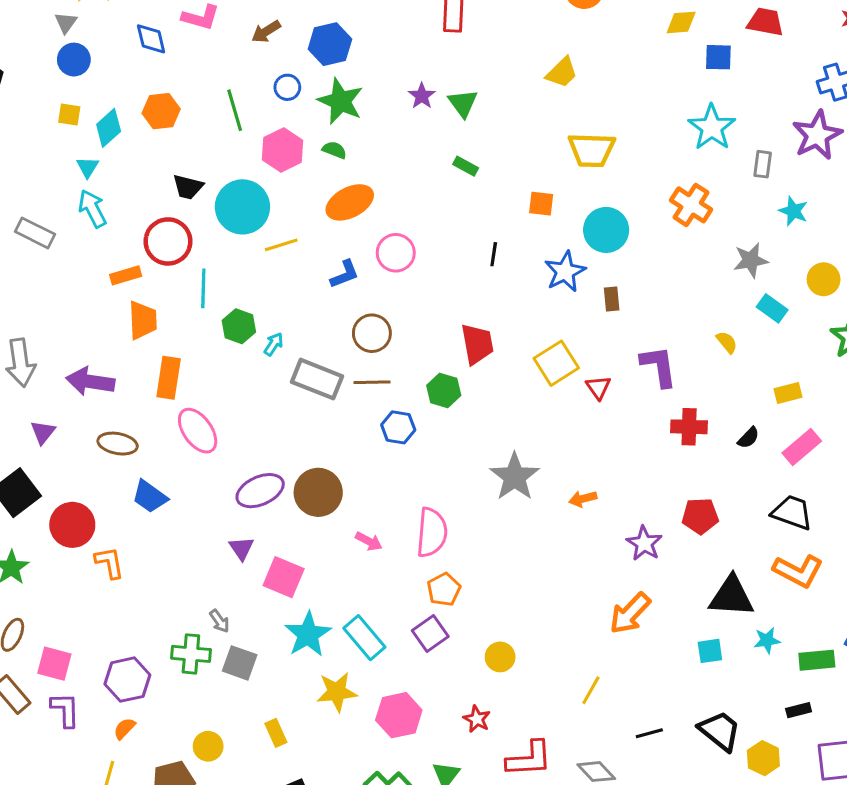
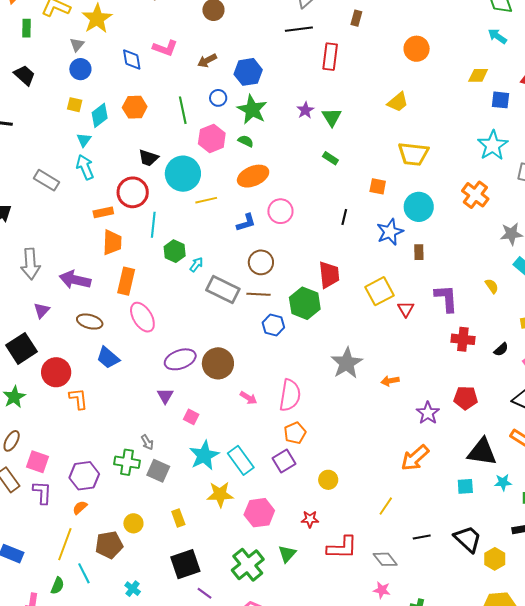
green hexagon: (444, 390) -> (305, 303), size x1.4
pink square: (284, 577) -> (191, 417), size x0.6
red star: (477, 719) -> (310, 519), turned -30

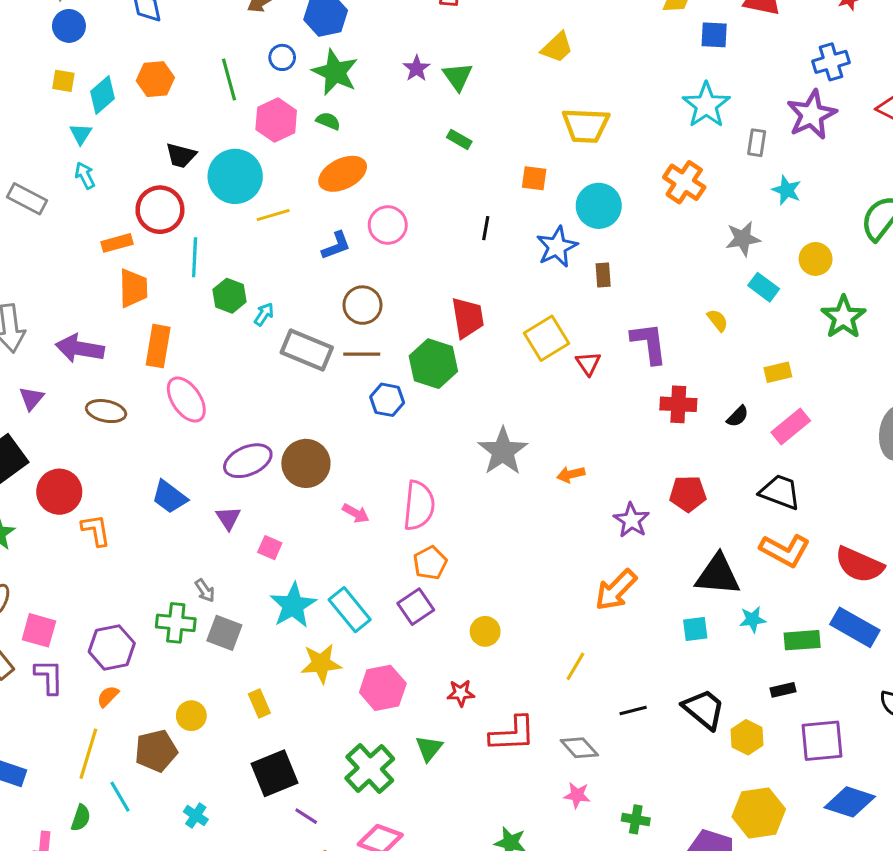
cyan arrow: (85, 167) -> (85, 175), size x0.7
blue trapezoid: (108, 358) -> (169, 497), moved

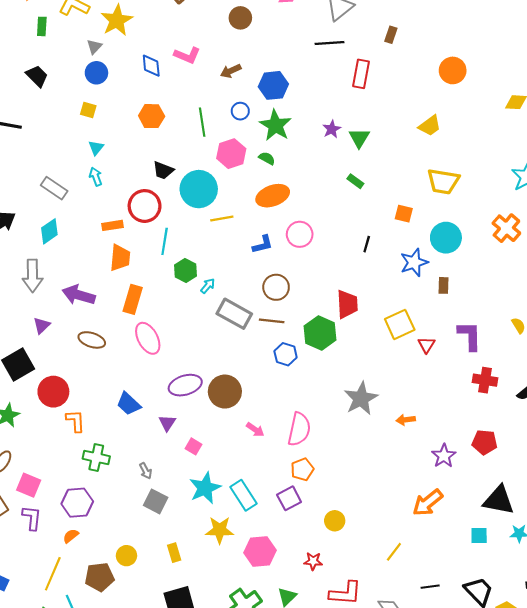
cyan diamond: (103, 95) -> (49, 231), moved
green cross: (176, 623) -> (96, 458), moved

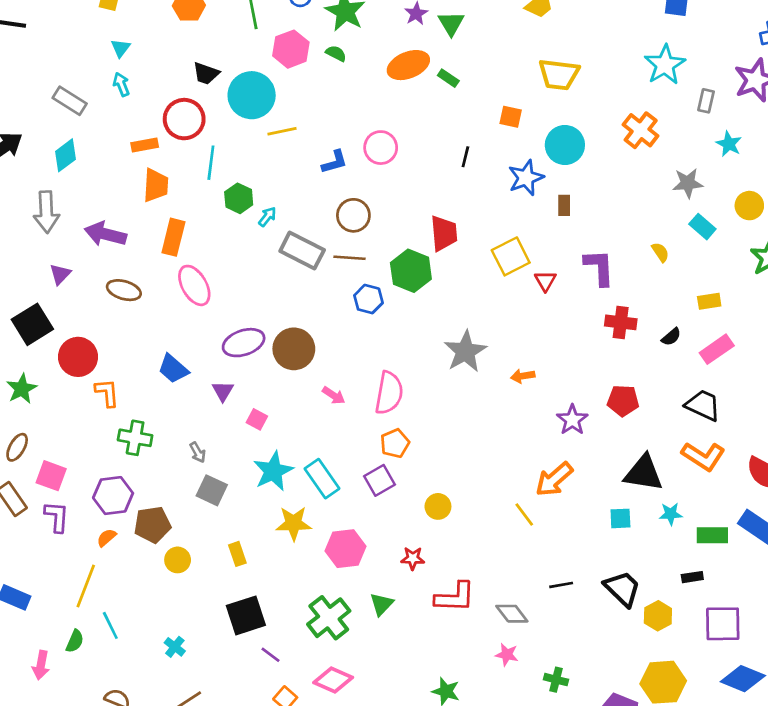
orange ellipse: (273, 196) -> (408, 65), moved
yellow line: (394, 552) -> (524, 515), moved, turned -72
brown pentagon: (99, 577) -> (152, 525), moved

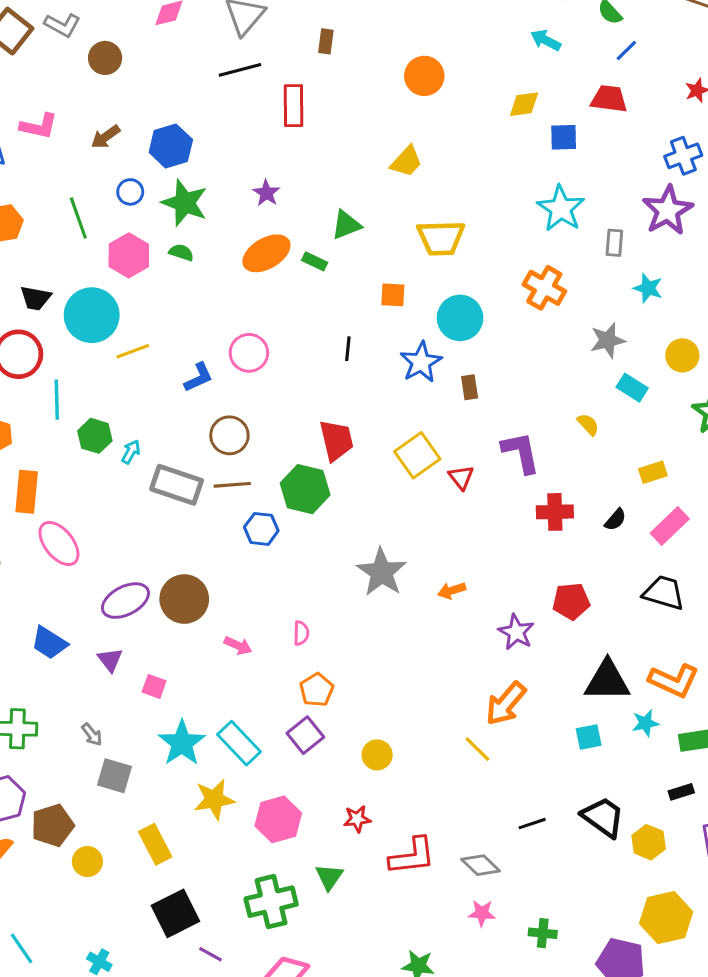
green triangle: (451, 23) -> (346, 225), moved, turned 48
pink semicircle: (389, 393) -> (301, 633), size x0.5
orange L-shape: (703, 456) -> (674, 681), moved
yellow rectangle: (237, 554) -> (155, 844), size x1.4
green cross: (329, 618) -> (271, 902), turned 33

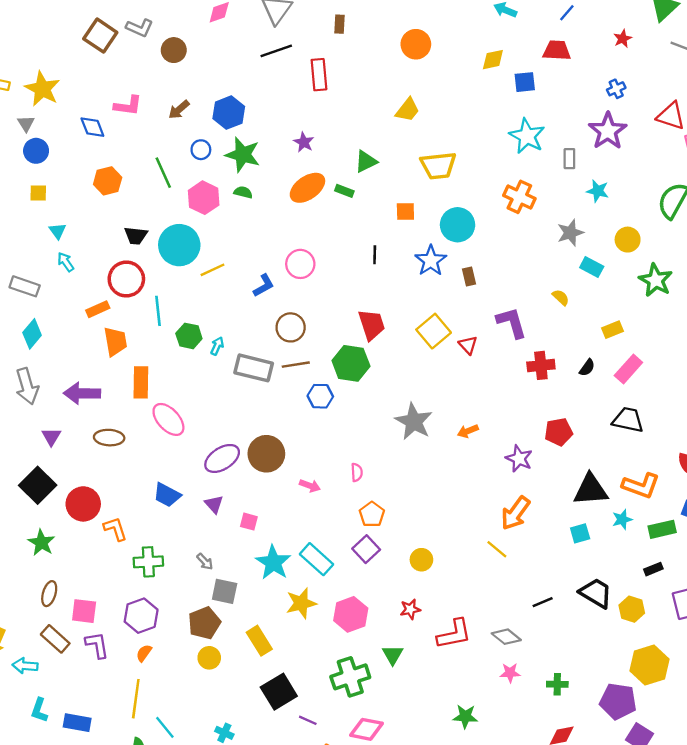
blue cross: (683, 156) -> (616, 89), size x0.7
brown pentagon: (52, 825) -> (204, 623), moved

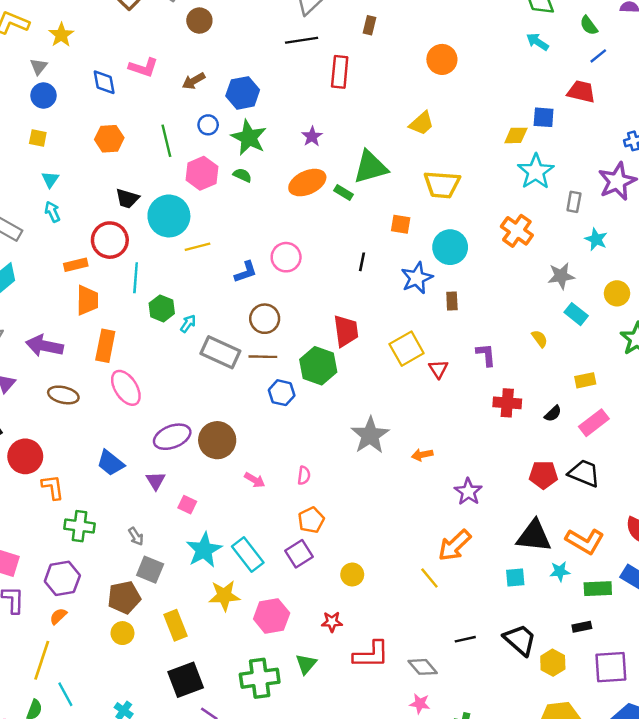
yellow diamond: (493, 60) -> (516, 135), moved
yellow star: (42, 89) -> (61, 35), size x0.7
green triangle: (366, 162) -> (370, 167), size x1.5
purple L-shape: (512, 323) -> (486, 355), size x0.7
red pentagon: (559, 432) -> (543, 475), moved

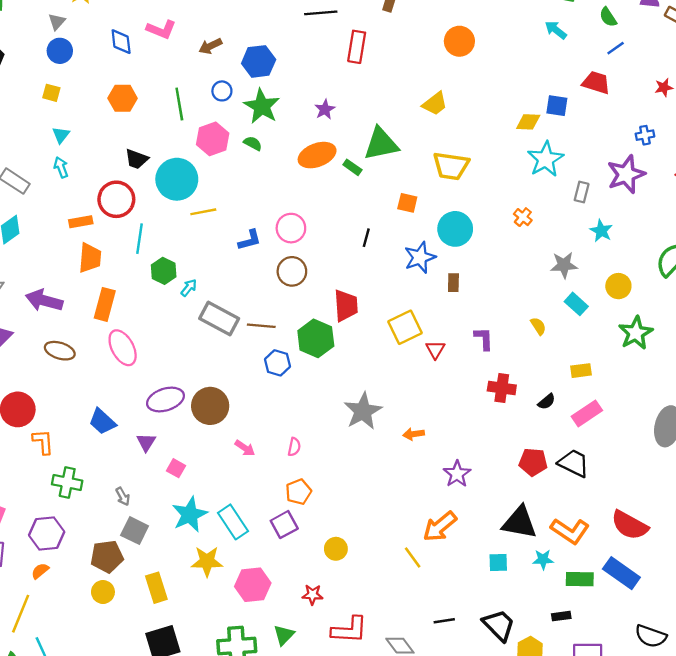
orange cross: (517, 231) -> (523, 217), size x0.6
brown circle: (265, 319) -> (292, 271), moved

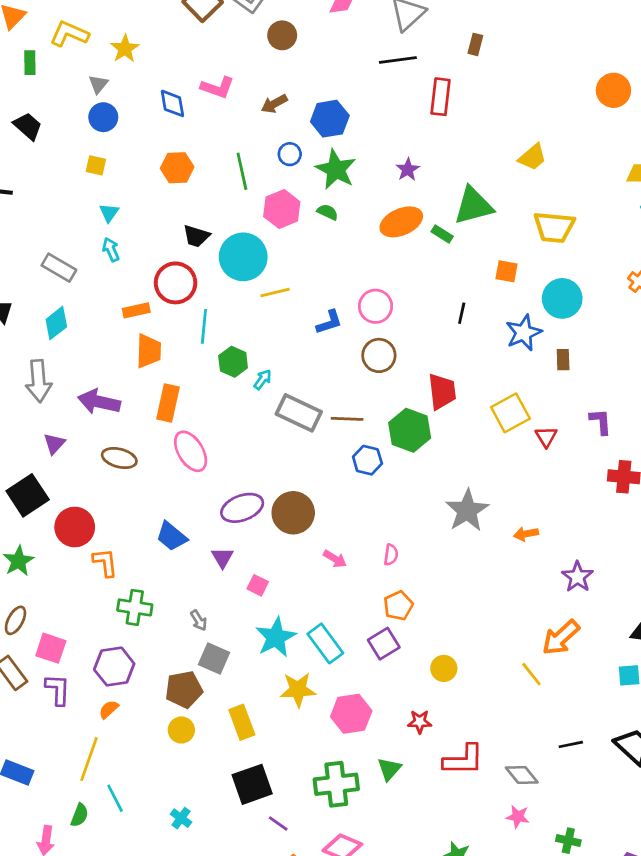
orange circle: (459, 41) -> (613, 90), moved

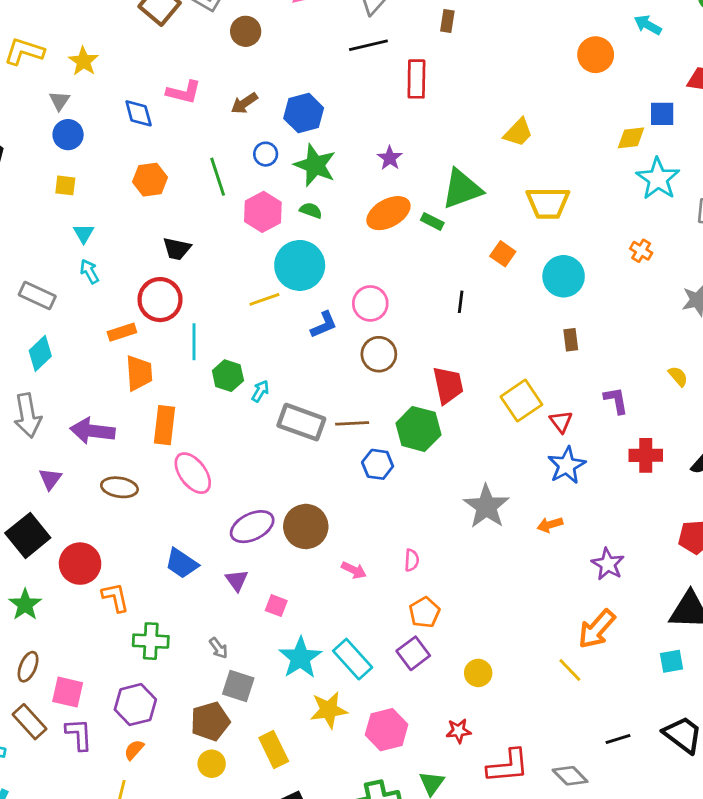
cyan circle: (243, 257) -> (300, 265), moved
orange square: (506, 271) -> (503, 254), turned 30
blue star: (524, 333) -> (567, 465), moved

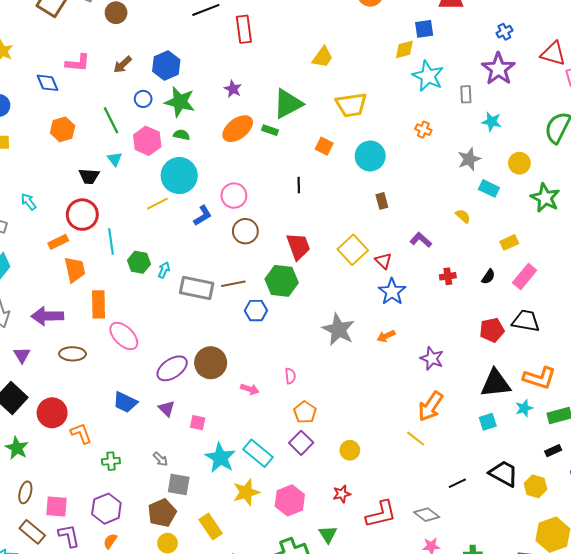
cyan triangle: (84, 233) -> (115, 159), moved
purple L-shape: (616, 400) -> (421, 240), turned -30
red cross: (646, 455) -> (448, 276), size x0.7
green cross: (151, 641) -> (111, 461), size x0.7

